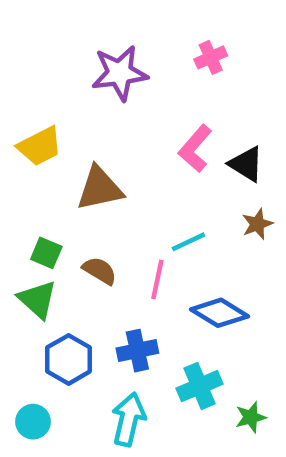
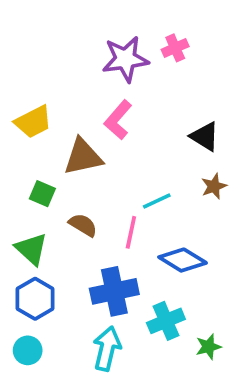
purple star: (120, 73) -> (125, 59), moved
pink L-shape: (195, 148) -> (118, 120), moved
green square: (46, 253) -> (42, 194), moved
blue cross: (137, 351) -> (114, 291), size x1.4
blue hexagon: (69, 359) -> (35, 299), moved

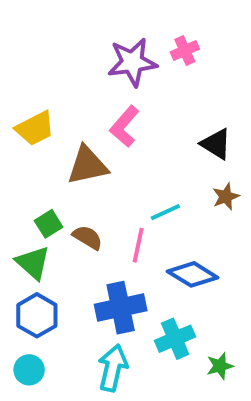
green square: (42, 194) -> (49, 224), moved, turned 35

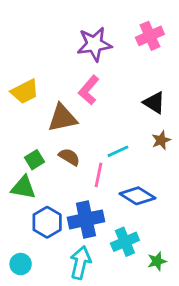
pink cross: (185, 51) -> (150, 36), moved, size x1.4
brown semicircle: (87, 237) -> (69, 157), moved
green triangle: (33, 263) -> (23, 187), turned -32
blue hexagon: (37, 315) -> (47, 222), moved

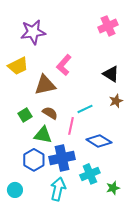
purple star: (94, 44) -> (33, 32), moved
green triangle: (23, 187) -> (43, 135), moved

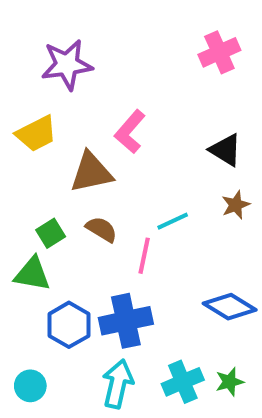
green triangle: (43, 135) -> (32, 274), moved
blue diamond: (99, 141) -> (230, 307), moved
cyan cross: (90, 174) -> (183, 382), moved

